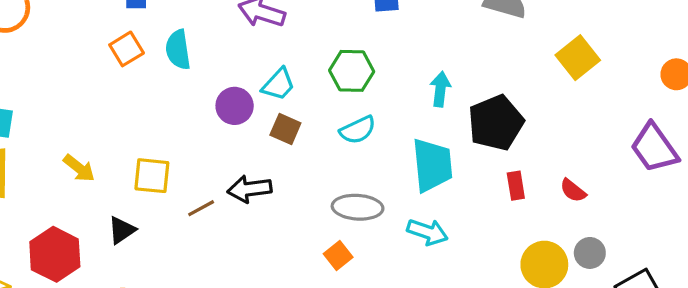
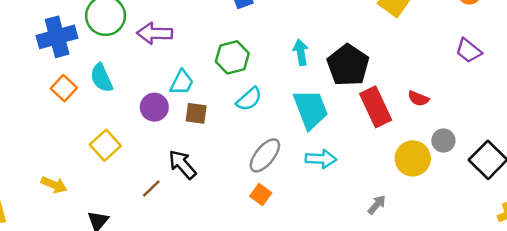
purple trapezoid: (654, 148) -> (469, 51), size x0.7
yellow square: (152, 176) -> (105, 145), moved, turned -32
red rectangle: (516, 186) -> (376, 107), size x1.8
black arrow: (249, 189) -> (182, 164), turned 72
gray ellipse: (358, 207) -> (265, 155), turned -39

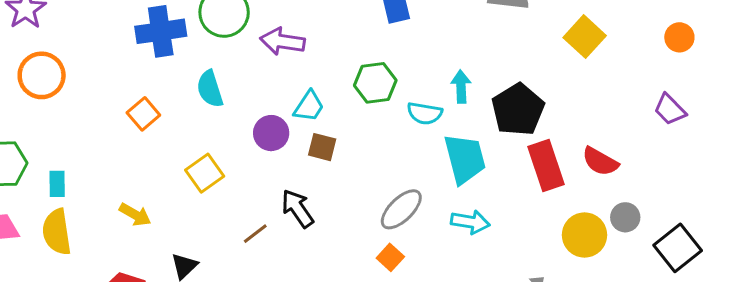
orange square: (64, 88) -> (143, 114), moved
cyan semicircle: (249, 99) -> (425, 113), moved, turned 44
red semicircle: (418, 99) -> (600, 161), size x1.4

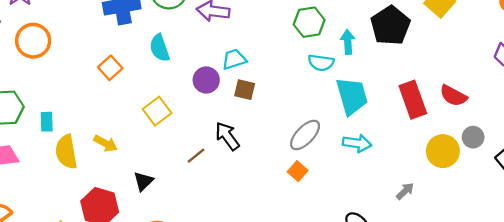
green hexagon: (375, 83) -> (309, 22), moved
cyan trapezoid: (309, 106) -> (234, 59), turned -140
black pentagon: (518, 110) -> (390, 26), moved
yellow semicircle: (57, 232) -> (66, 152), moved

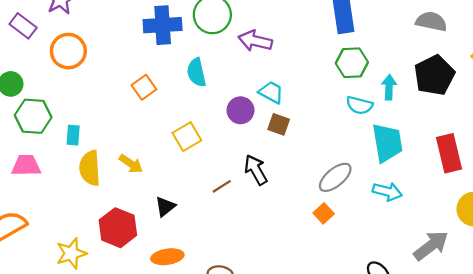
cyan trapezoid: (234, 59) -> (271, 92), turned 40
gray arrow: (405, 191) -> (431, 246), size x1.8

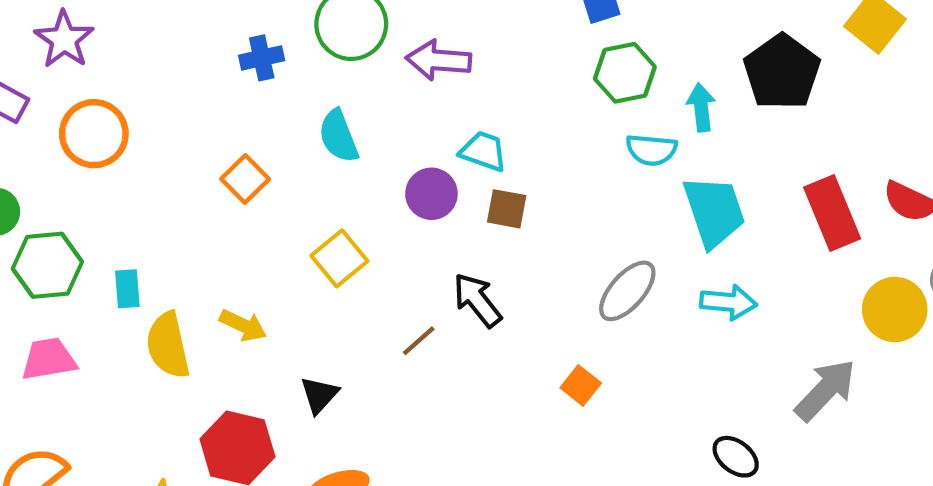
blue cross: (163, 25) -> (262, 58), size x0.6
orange square: (324, 213) -> (581, 385), moved

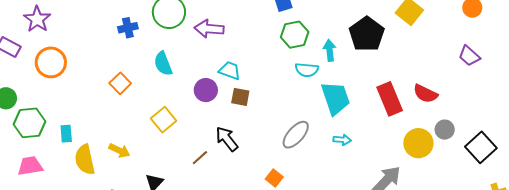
cyan arrow: (728, 302) -> (342, 140), size x0.7

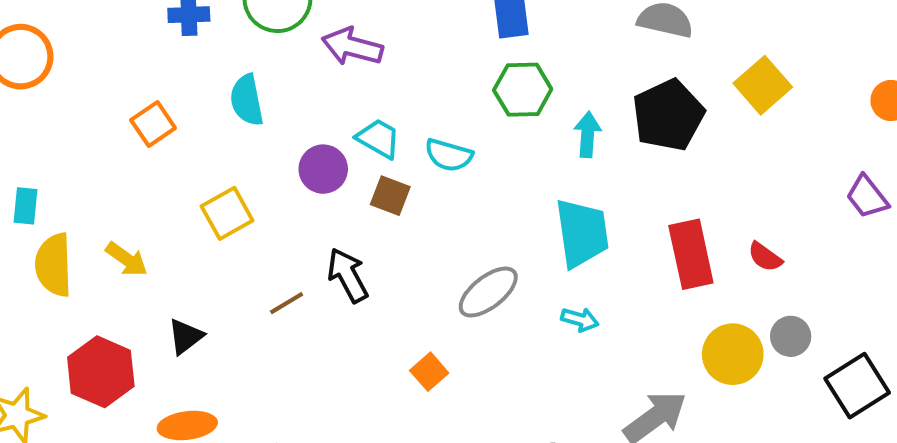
cyan semicircle: (307, 70) -> (449, 155), moved
red semicircle: (425, 94) -> (765, 257), size x0.7

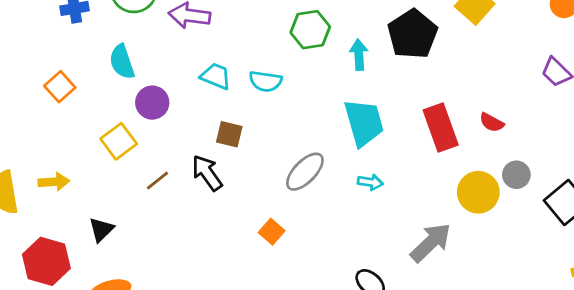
purple circle: (323, 169) -> (152, 103), moved
brown square: (390, 196) -> (229, 134), moved
yellow arrow: (127, 259) -> (54, 182), turned -32
brown line: (287, 303) -> (157, 181), moved

